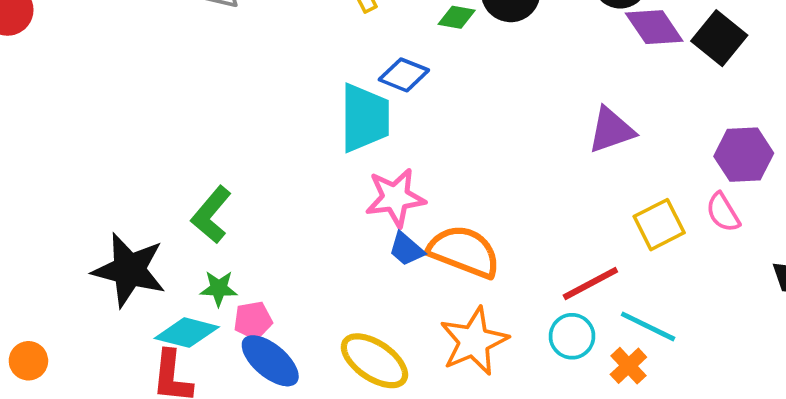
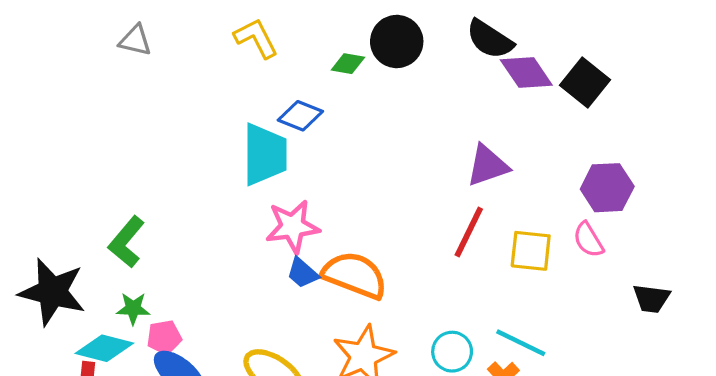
yellow square: (659, 225) -> (531, 251), turned 33
red line: (590, 283) -> (469, 232), moved, turned -36

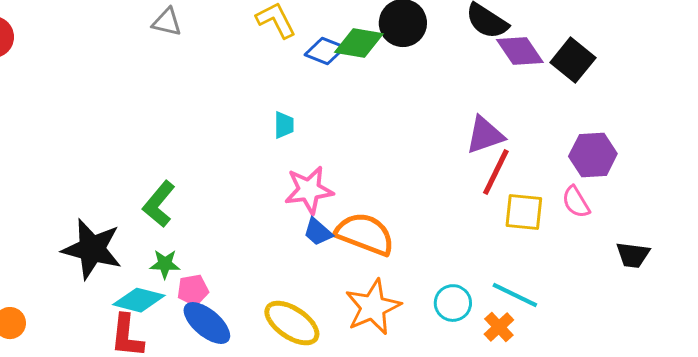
green diamond: (348, 64) -> (359, 43), size x1.6
blue diamond: (300, 116) -> (325, 51), moved
cyan trapezoid: (265, 154) -> (284, 125), size x0.5
red line: (469, 232) -> (496, 172), moved

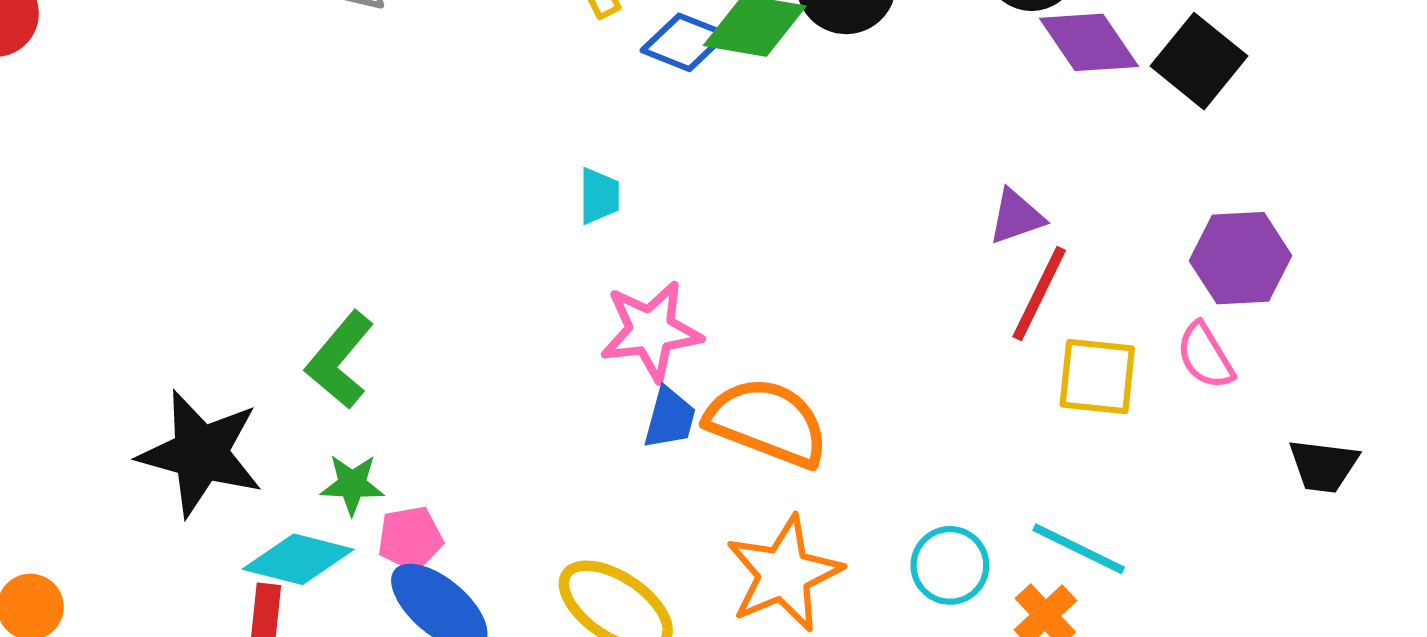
purple triangle: (485, 135) -> (1016, 217), size x0.7
blue trapezoid: (318, 232) -> (670, 418), turned -116

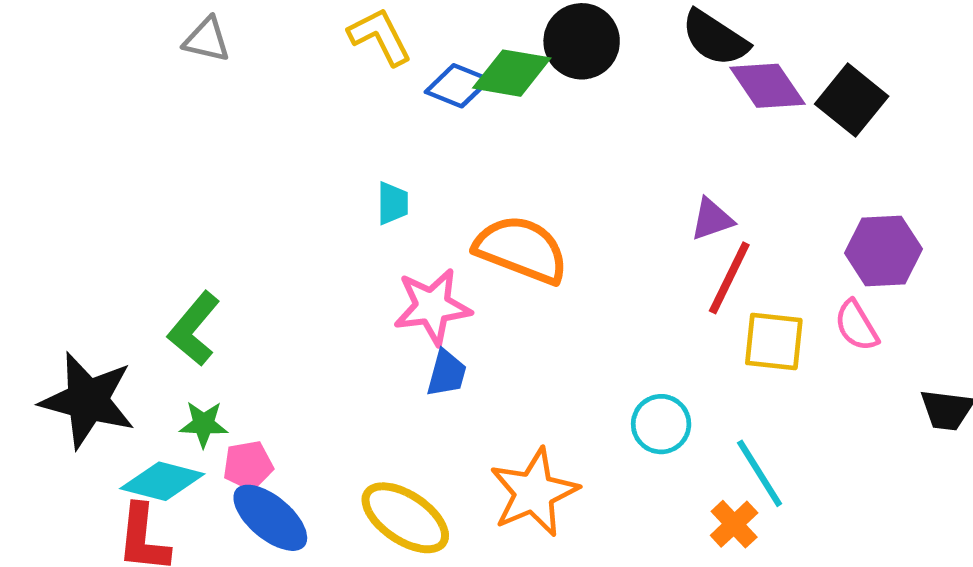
orange semicircle: (767, 422) -> (521, 249), moved
cyan line: (1079, 549) -> (760, 473), turned 32
cyan circle: (950, 565) -> (661, 424), moved

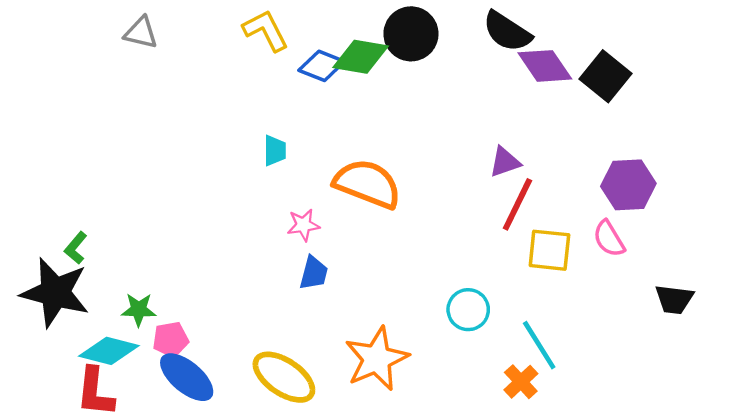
pink star: (432, 307) -> (303, 225), size x0.6
green L-shape: (194, 329) -> (76, 248), moved, size x0.6

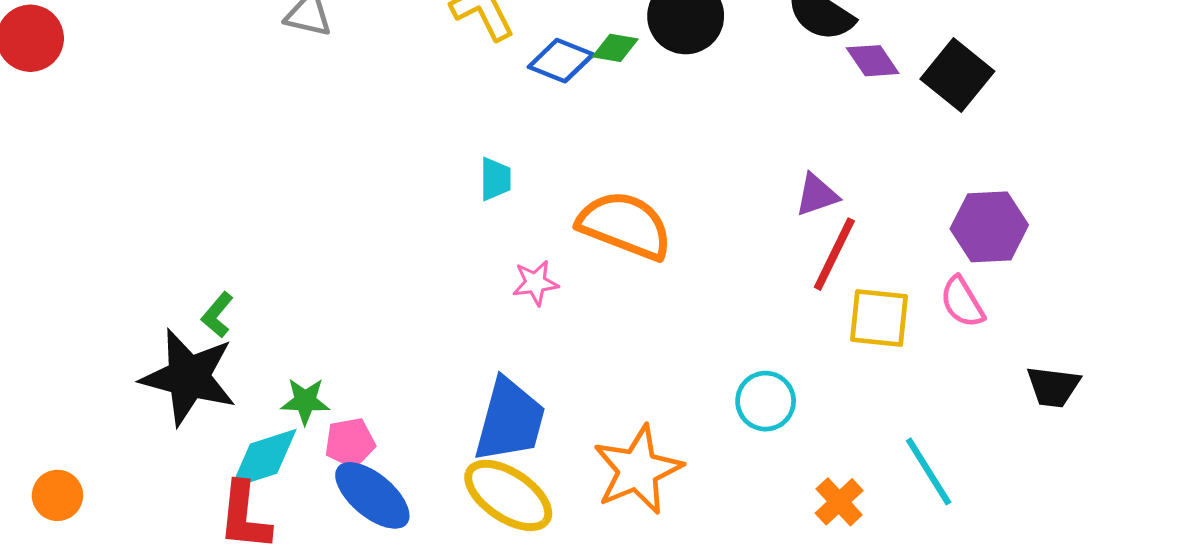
green diamond: (361, 57) -> (615, 48), size x0.6
purple diamond: (545, 66) -> (873, 61), size x0.7
blue trapezoid: (314, 273) -> (510, 420), moved, size x1.8
cyan line: (539, 345) -> (929, 471), moved
cyan diamond: (109, 351) -> (264, 459), turned -32

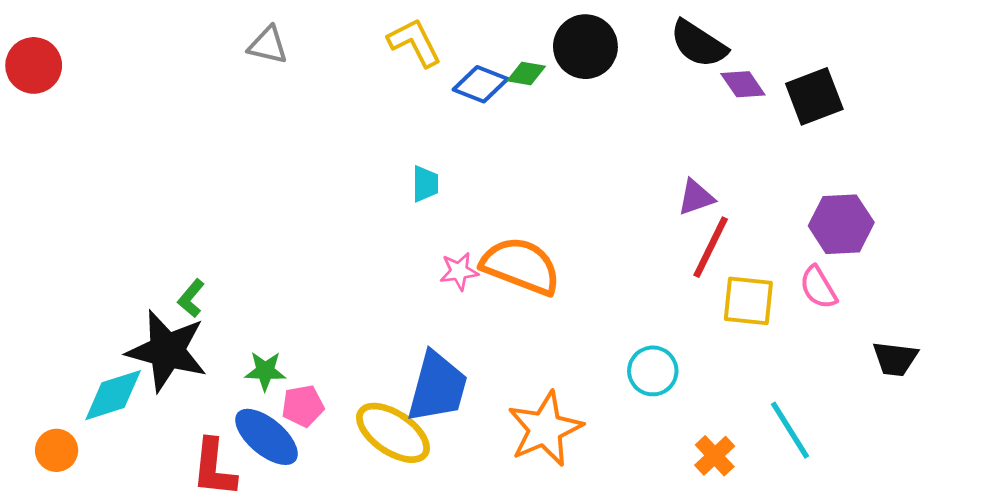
black square: (957, 75) -> (814, 96), turned 30
orange semicircle: (625, 225) -> (521, 266), moved
cyan diamond: (264, 459) -> (113, 395), moved
blue ellipse: (372, 495) -> (266, 437), moved
yellow ellipse: (508, 495) -> (393, 433), moved

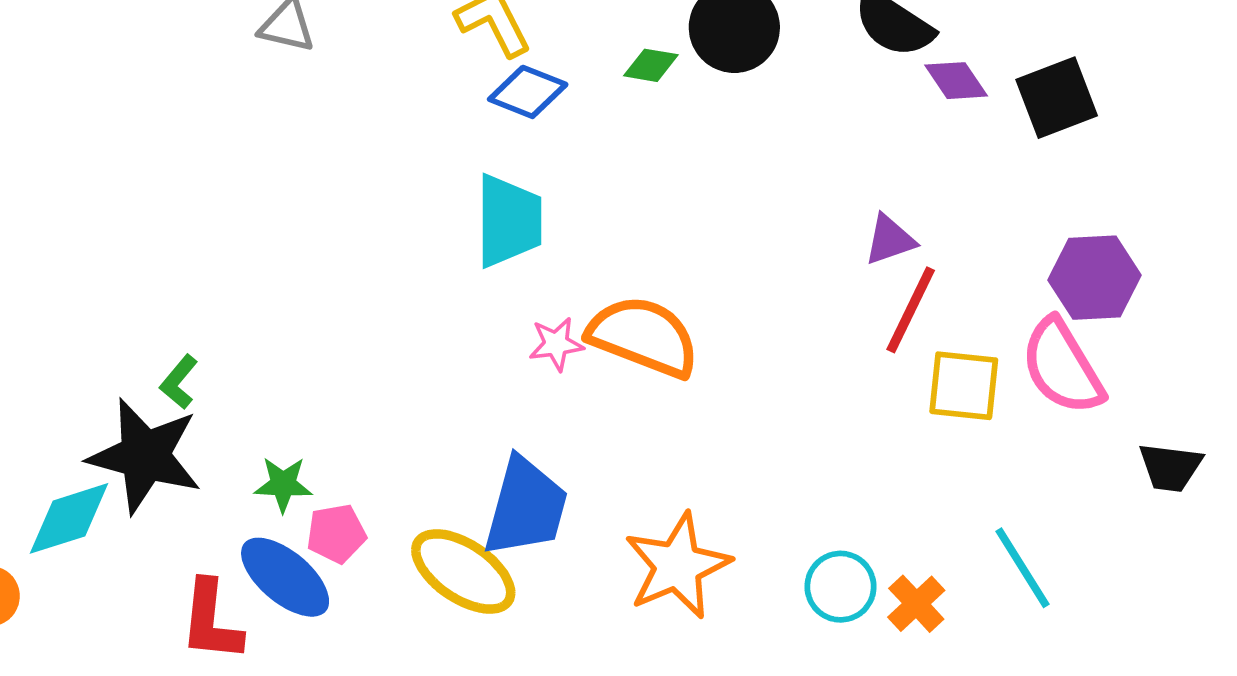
blue diamond: (480, 84) -> (528, 92), moved
cyan trapezoid: (425, 184) -> (509, 221), size x1.8
pink semicircle: (818, 287) -> (1062, 367), size x1.6
cyan circle: (653, 371) -> (840, 587), moved

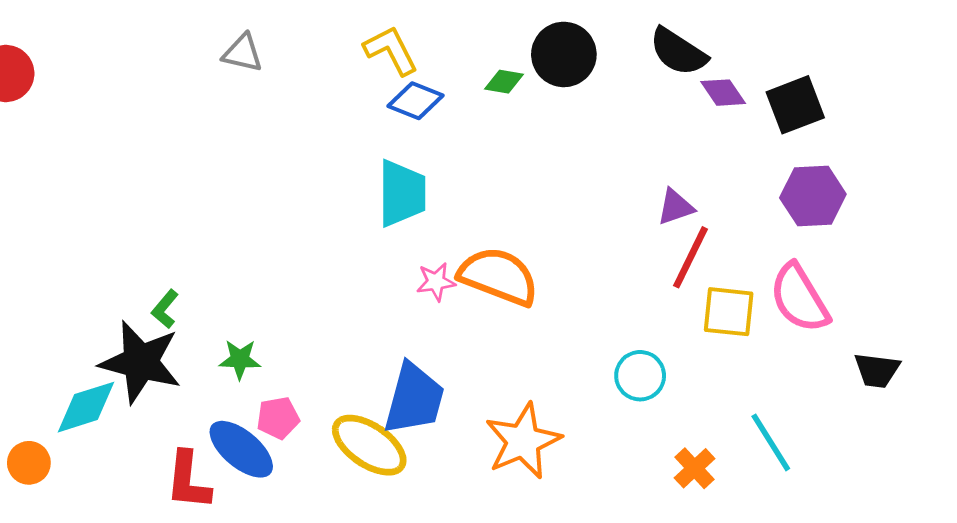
purple hexagon: (1095, 278) -> (813, 196), moved
green star: (283, 484) -> (240, 359), moved
cyan circle: (840, 587) -> (640, 376), moved

